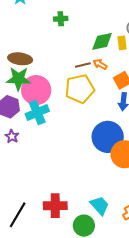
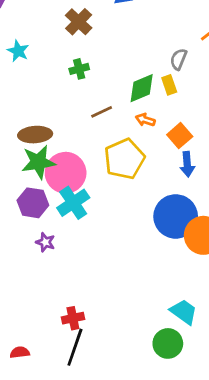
brown line: (83, 65) -> (102, 112), moved
red cross: (55, 206) -> (73, 318), moved, size x0.7

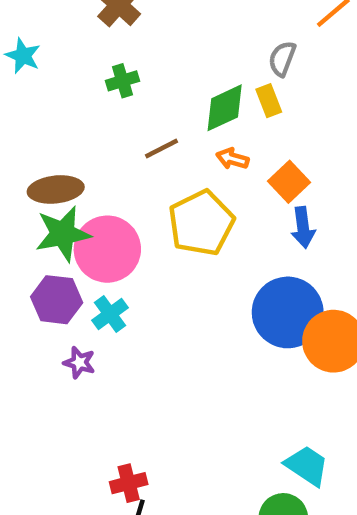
cyan cross: (73, 203) -> (110, 314), moved, size x0.7

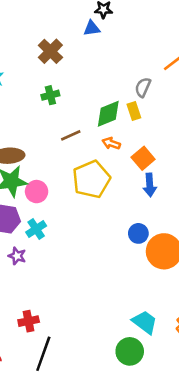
pink circle: (107, 249) -> (37, 192), size x0.6
blue circle: (288, 312) -> (138, 233), size x0.5
red cross: (129, 483) -> (29, 321), moved

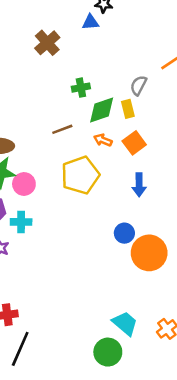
green cross: (50, 95) -> (81, 88), moved
orange square: (143, 158) -> (134, 143), moved
cyan cross: (36, 229) -> (21, 222), turned 30

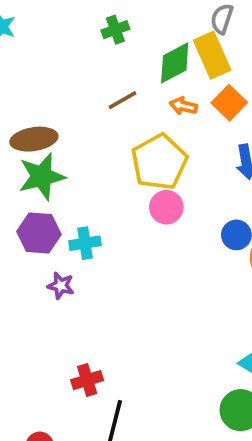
green cross: (81, 88) -> (115, 30), moved
yellow rectangle: (128, 109) -> (212, 55), size x1.6
pink circle: (24, 184) -> (166, 207), moved

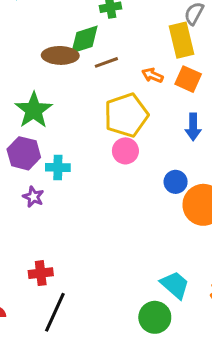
green diamond: (175, 63) -> (84, 40), moved
orange square: (229, 103) -> (188, 79), turned -30
brown ellipse: (34, 139) -> (60, 55), moved
green star: (42, 177) -> (34, 110), turned -30

